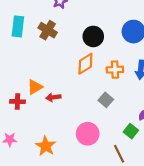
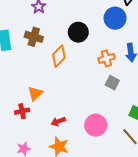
orange diamond: (85, 64) -> (59, 56), moved
red arrow: (53, 97) -> (58, 121), moved
gray square: (106, 100) -> (112, 83), moved

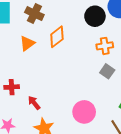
black circle: (78, 32) -> (95, 16), moved
orange triangle: (35, 93) -> (27, 43), moved
red arrow: (58, 121) -> (34, 103), moved, turned 64

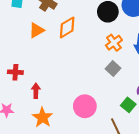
orange cross: (105, 46) -> (114, 43), turned -35
red arrow: (34, 103) -> (36, 91), turned 32

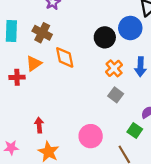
orange diamond: (67, 27) -> (65, 57), turned -65
red cross: (15, 72) -> (17, 77), moved

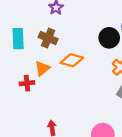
orange diamond: (65, 57) -> (72, 60), turned -60

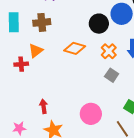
brown cross: (48, 38) -> (42, 22), turned -30
orange diamond: (72, 60) -> (75, 48), moved

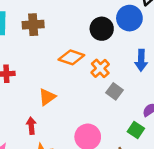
orange triangle: (36, 51) -> (47, 97), moved
orange cross: (109, 51) -> (100, 68), moved

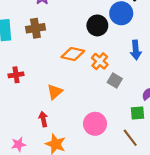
green square: (136, 130) -> (138, 113), turned -32

